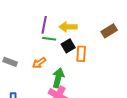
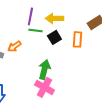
orange rectangle: (81, 54) -> (77, 39), moved
orange arrow: (39, 63) -> (14, 46), moved

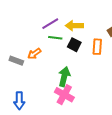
purple line: (30, 16) -> (50, 24), turned 48
black square: (54, 37) -> (74, 45), turned -32

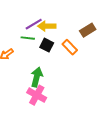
purple line: (50, 24) -> (34, 24), moved
orange rectangle: (97, 47) -> (70, 47), turned -49

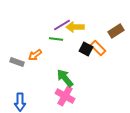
black square: (47, 45) -> (86, 49), moved
green arrow: (37, 77) -> (65, 78), turned -54

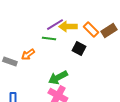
orange rectangle: (98, 48) -> (91, 30), moved
green arrow: (65, 78) -> (58, 78), turned -78

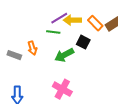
orange arrow: (28, 55) -> (32, 48), turned -72
green arrow: (58, 78) -> (64, 55), moved

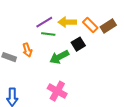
purple line: (59, 18) -> (44, 22), moved
black square: (83, 42) -> (78, 44), turned 32

